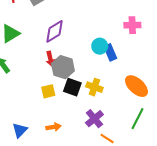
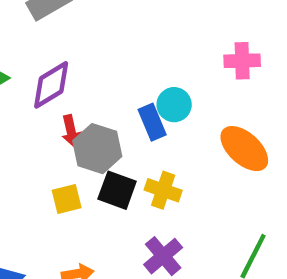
purple diamond: (55, 31) -> (51, 85), moved
blue rectangle: (110, 52) -> (152, 122), moved
orange ellipse: (136, 86) -> (244, 149), moved

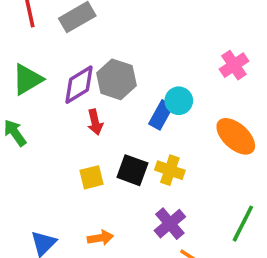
pink cross: (242, 61) -> (234, 65), turned -32
blue rectangle: (152, 122) -> (161, 115), turned 52
gray hexagon: (97, 149) -> (116, 79), moved

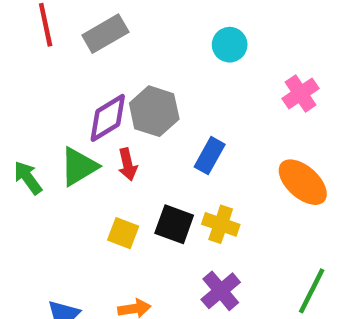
green triangle: (27, 79) -> (79, 167), moved
cyan circle: (179, 101) -> (230, 45), moved
yellow square: (92, 177) -> (123, 233), turned 35

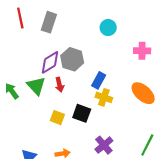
gray rectangle: (105, 34) -> (49, 22), turned -42
pink cross: (301, 93) -> (142, 51), turned 35
green triangle: (79, 167) -> (36, 86), turned -42
yellow cross: (221, 224) -> (104, 97), moved

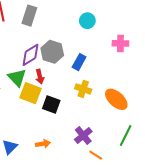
blue rectangle: (99, 80) -> (79, 62), moved
orange ellipse: (143, 93) -> (116, 99), moved
black square: (82, 113) -> (51, 104), moved
yellow square: (57, 118) -> (30, 93), moved, size x1.5

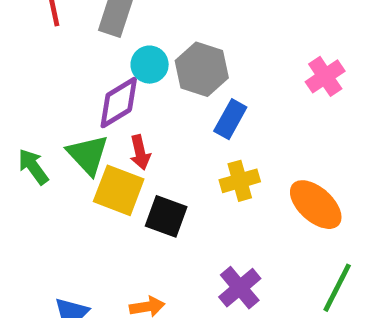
cyan circle: (87, 21) -> (150, 65), moved
pink cross: (120, 43) -> (325, 76), turned -35
gray hexagon: (52, 52) -> (202, 69), moved
yellow cross: (83, 89) -> (240, 181), turned -35

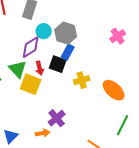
blue rectangle: (230, 119) -> (68, 52), moved
black square: (166, 216) -> (58, 64), moved
purple cross: (240, 288) -> (57, 118), moved

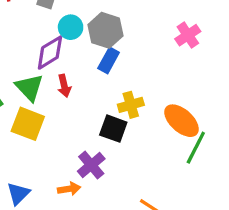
black square: (58, 64) -> (113, 129), moved
yellow square: (31, 84) -> (28, 124), moved
green line: (123, 125) -> (196, 148), moved

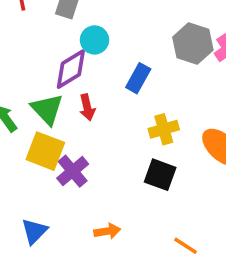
gray hexagon: (105, 30) -> (193, 44), moved
black square: (113, 129) -> (160, 175), moved
purple cross: (91, 165) -> (73, 171), moved
orange arrow: (69, 189) -> (107, 231), moved

